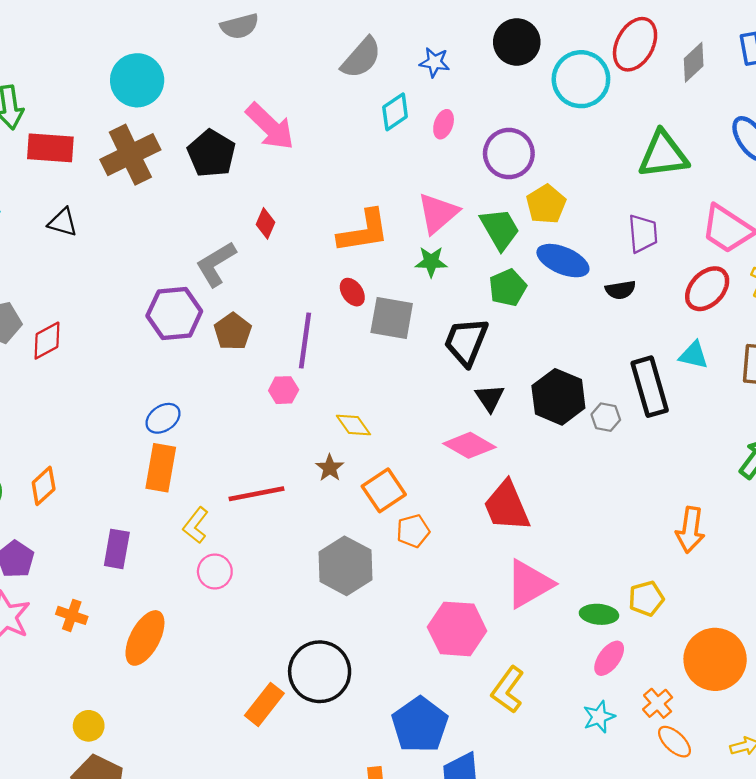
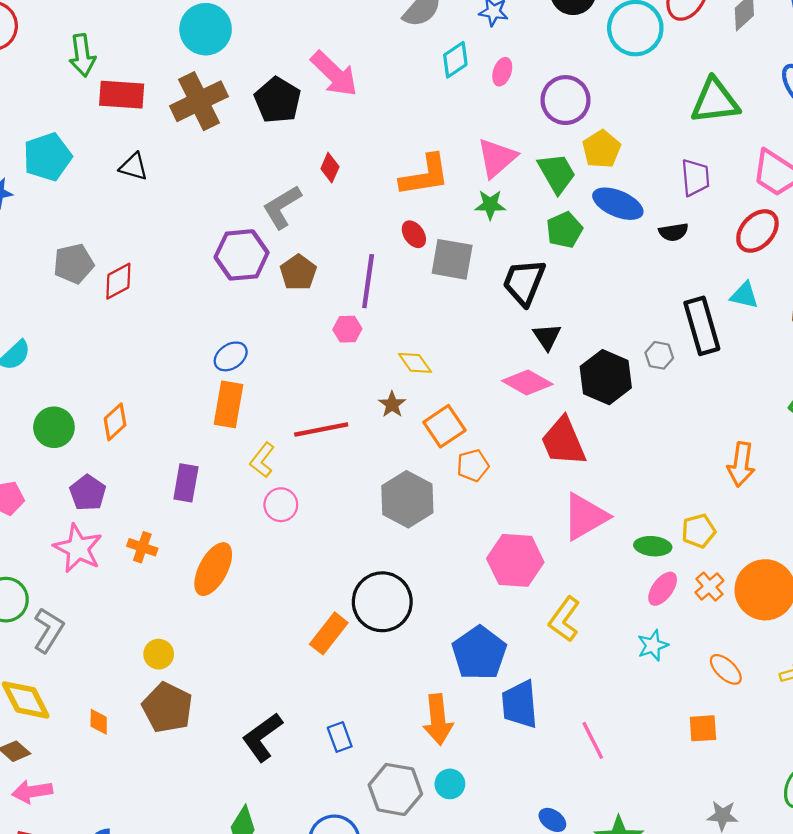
black hexagon: (558, 397) -> (606, 377), moved
orange cross: (658, 703) -> (709, 587), moved

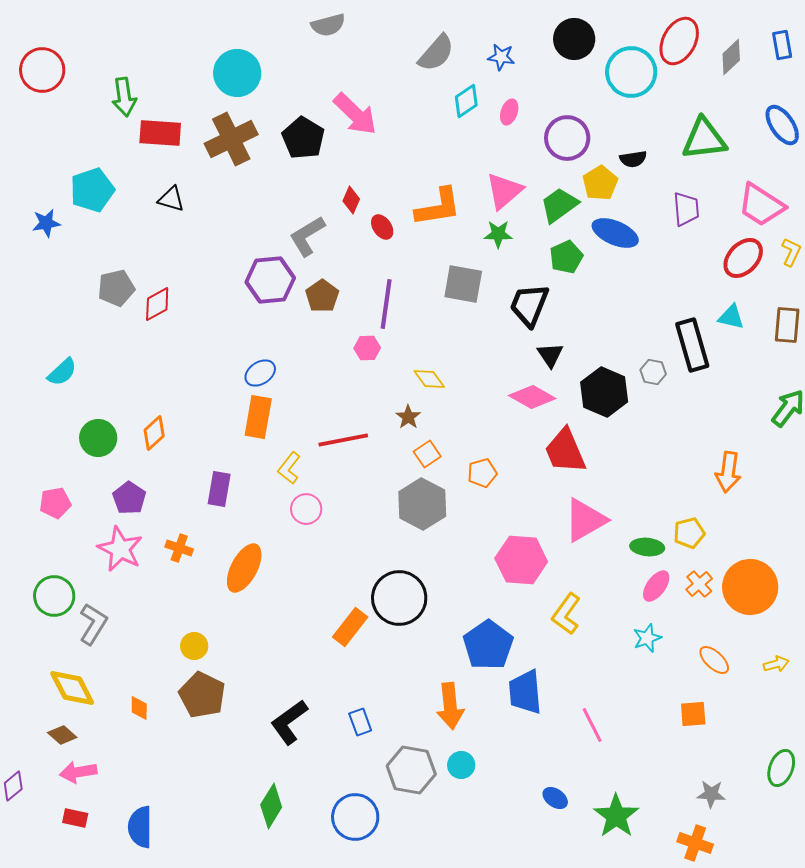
green trapezoid: (557, 173) -> (559, 205), turned -96
black semicircle: (673, 232) -> (633, 159), moved
red ellipse: (414, 234) -> (382, 227), moved
orange square: (444, 426) -> (427, 454), moved, size x0.7

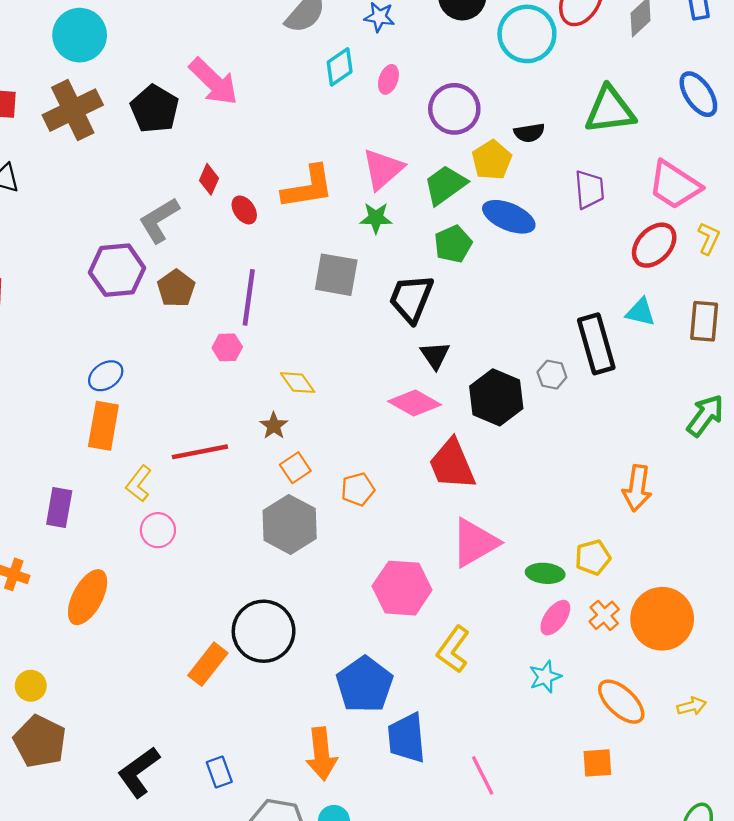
orange ellipse: (714, 660) -> (621, 702), size x1.4

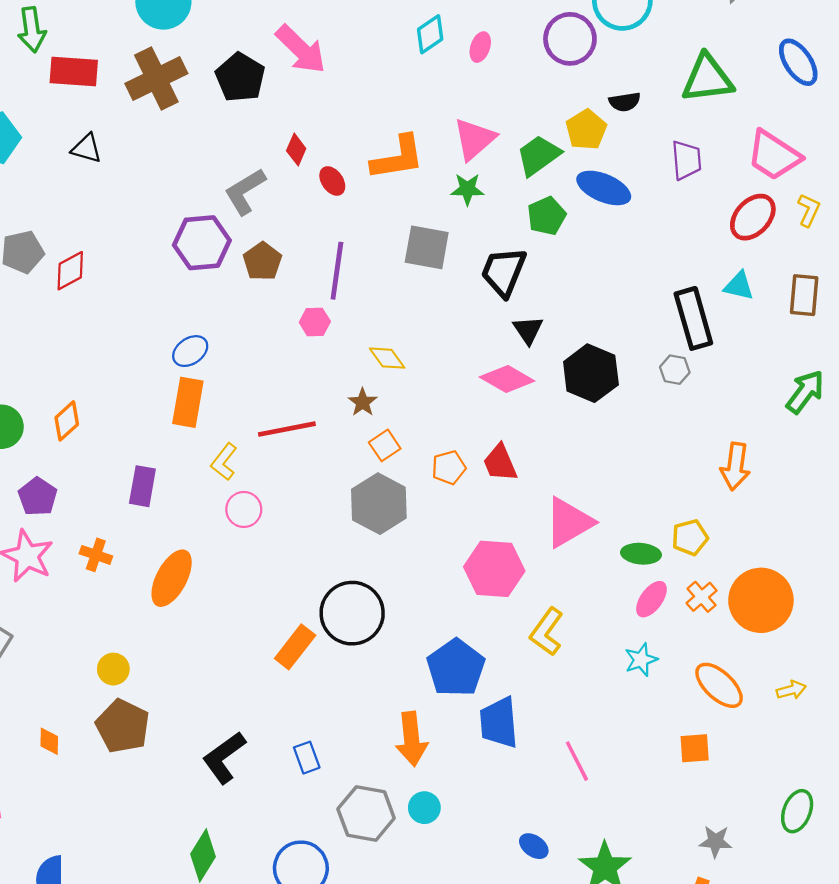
purple circle: (454, 109) -> (570, 39), moved
gray hexagon: (552, 375) -> (675, 370), moved
red trapezoid: (452, 464) -> (500, 463), moved, size x0.7

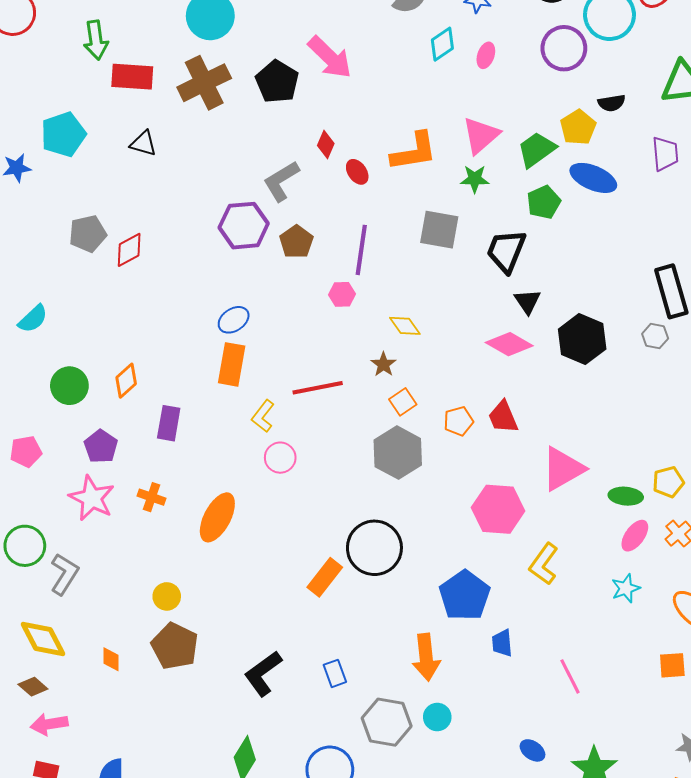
purple rectangle: (142, 486) -> (169, 423), moved
blue trapezoid: (499, 723) -> (502, 643), size x0.6

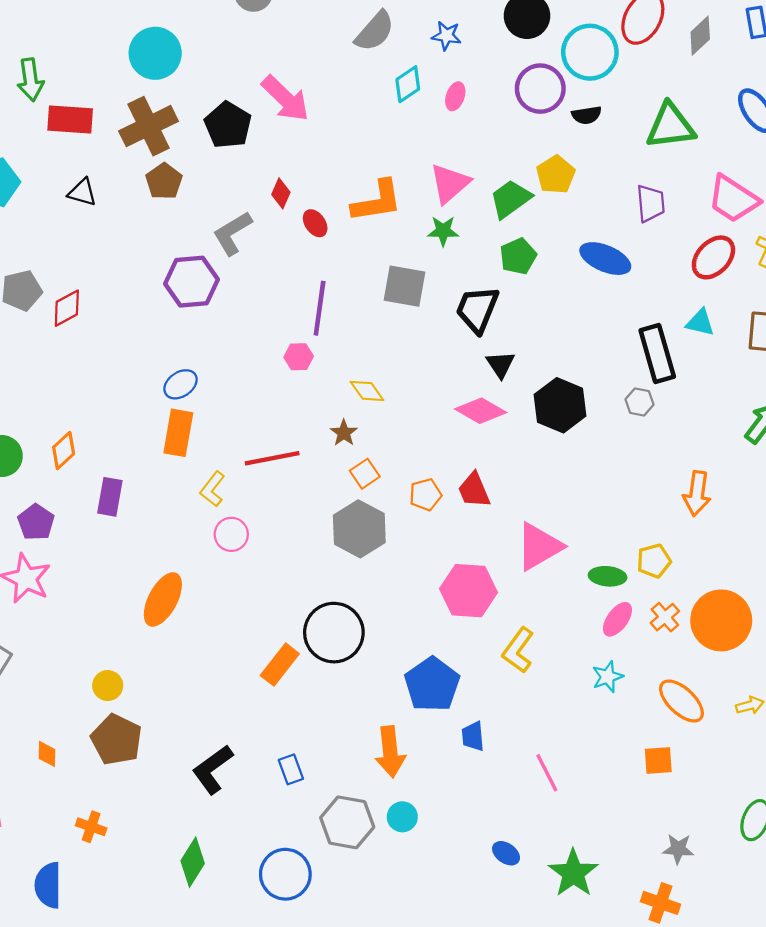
black semicircle: (612, 103) -> (587, 115), moved
blue ellipse: (593, 178) -> (605, 259), moved
brown pentagon: (296, 242) -> (164, 181), moved
orange cross: (151, 497) -> (91, 827), moved

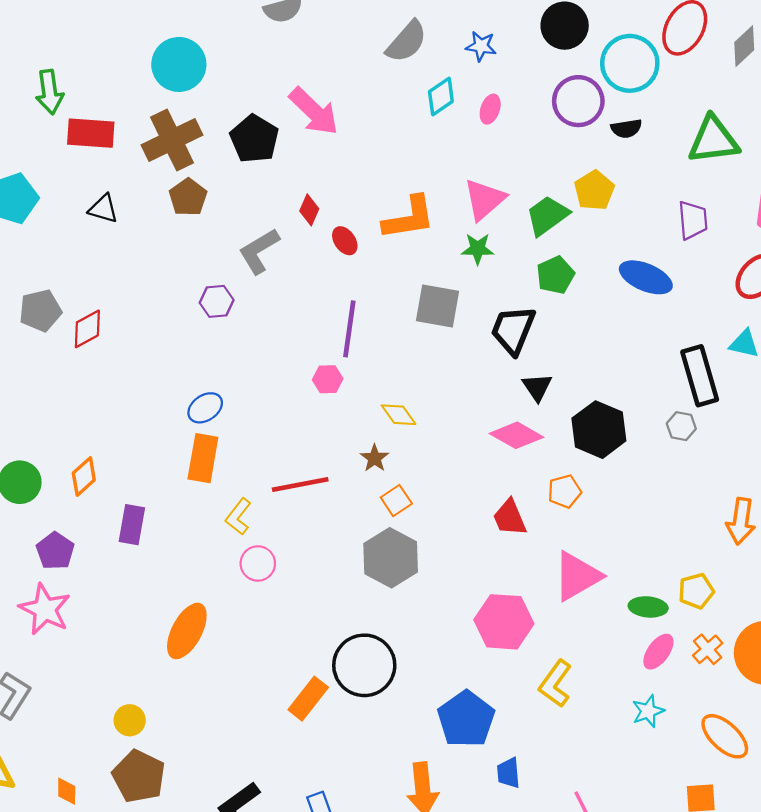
purple hexagon: (192, 282) -> (217, 301), size x0.6
orange pentagon: (425, 495) -> (565, 491), moved

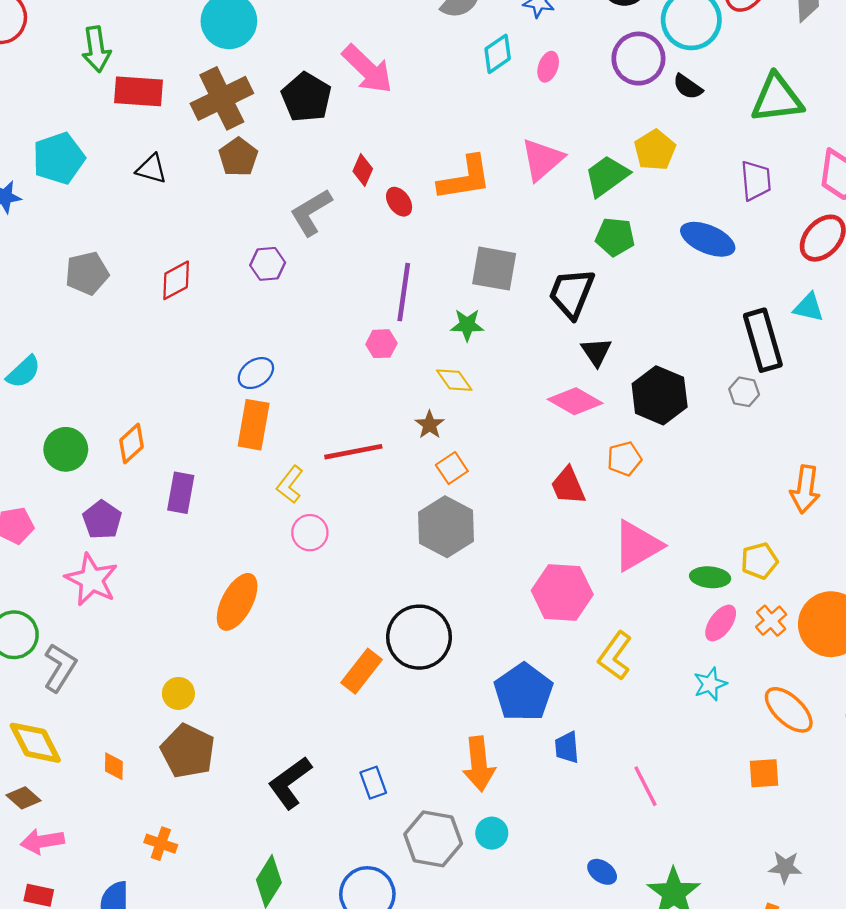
black semicircle: (626, 129) -> (688, 87), turned 44
green star: (478, 249) -> (467, 325), moved
green pentagon: (555, 275) -> (615, 237), turned 30
red diamond: (87, 329) -> (176, 280), moved

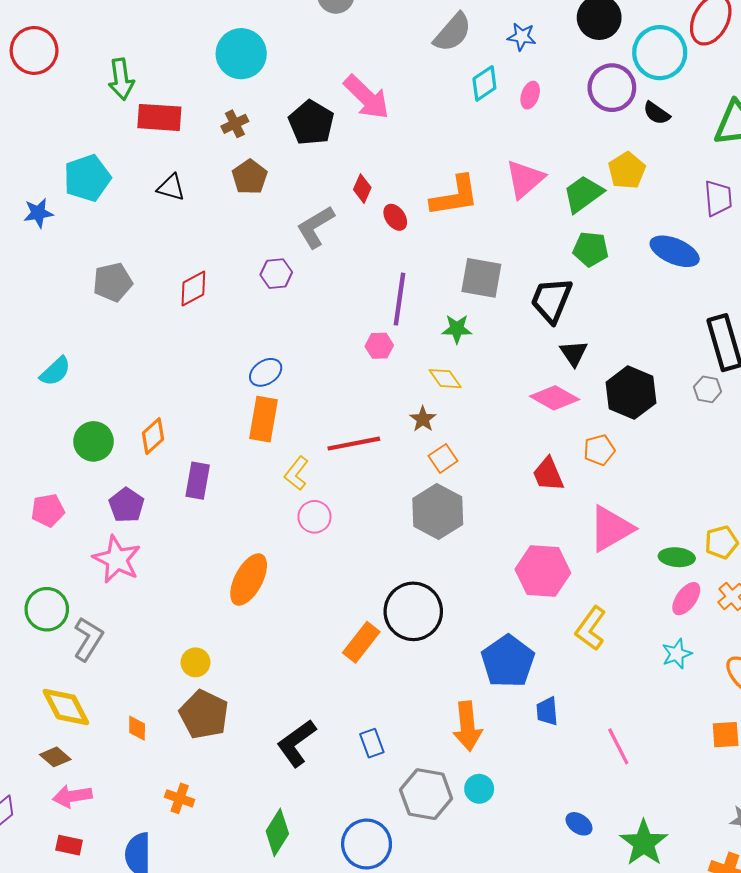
brown cross: (222, 98) -> (235, 124), size x0.5

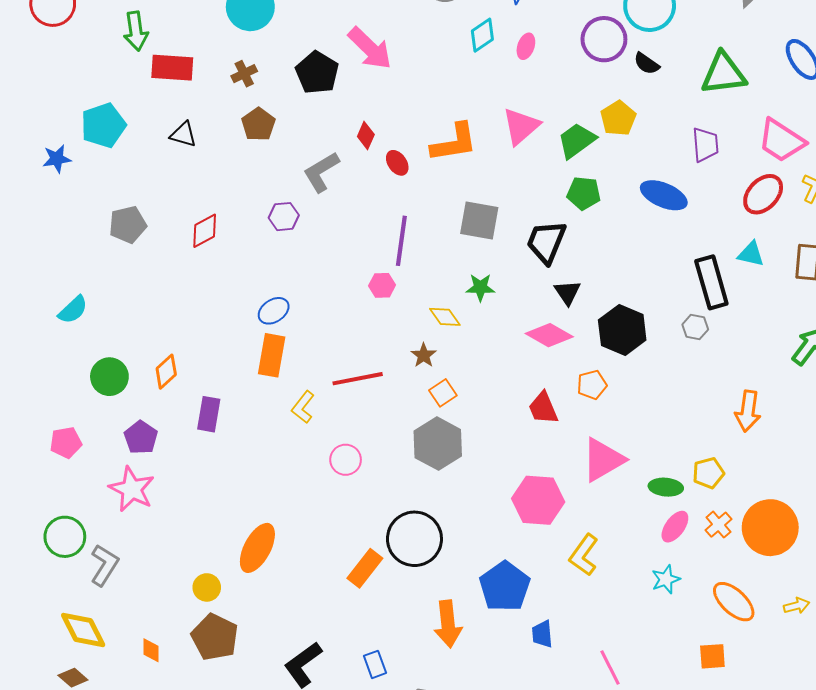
green star: (457, 329) -> (480, 287), moved
pink circle: (314, 517) -> (346, 460), moved
orange ellipse: (249, 580) -> (257, 548), moved
orange arrow: (467, 726) -> (448, 624), moved

